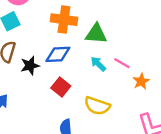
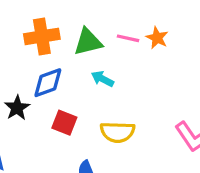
pink line: (122, 63) -> (128, 38), moved
orange star: (141, 81) -> (157, 38), moved

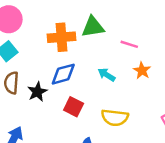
orange star: (157, 38) -> (142, 70), moved
green triangle: (88, 42) -> (93, 27), moved

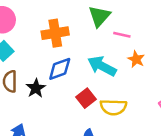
green triangle: (93, 27) -> (99, 16), moved, turned -35
cyan arrow: (107, 75) -> (102, 66), size x1.6
red square: (74, 107) -> (86, 98), moved, turned 30

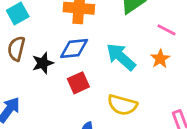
pink line: (122, 35) -> (166, 30), moved
red square: (86, 98) -> (78, 83), moved

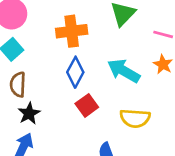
blue diamond: (74, 48) -> (75, 72), turned -44
black star: (43, 63) -> (29, 113), moved

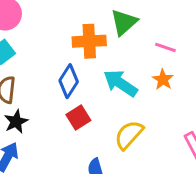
orange cross: (72, 31) -> (89, 41), moved
yellow semicircle: (135, 118) -> (129, 135), turned 124

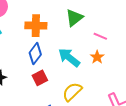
orange cross: (89, 41) -> (36, 26), moved

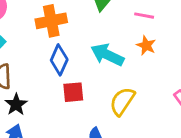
red square: (40, 78) -> (73, 92), turned 35

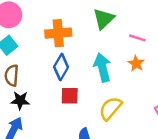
cyan arrow: (107, 55) -> (102, 67), turned 44
black star: (16, 104) -> (20, 101), turned 30

